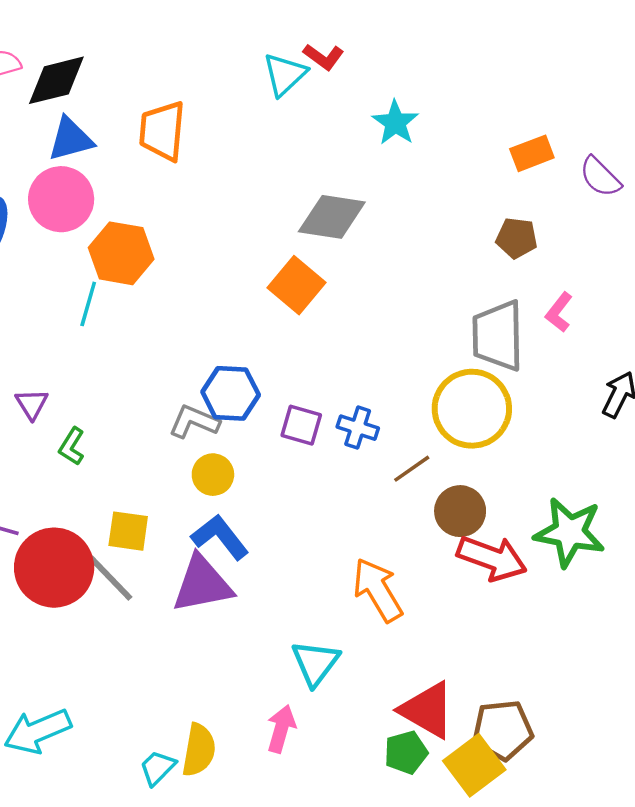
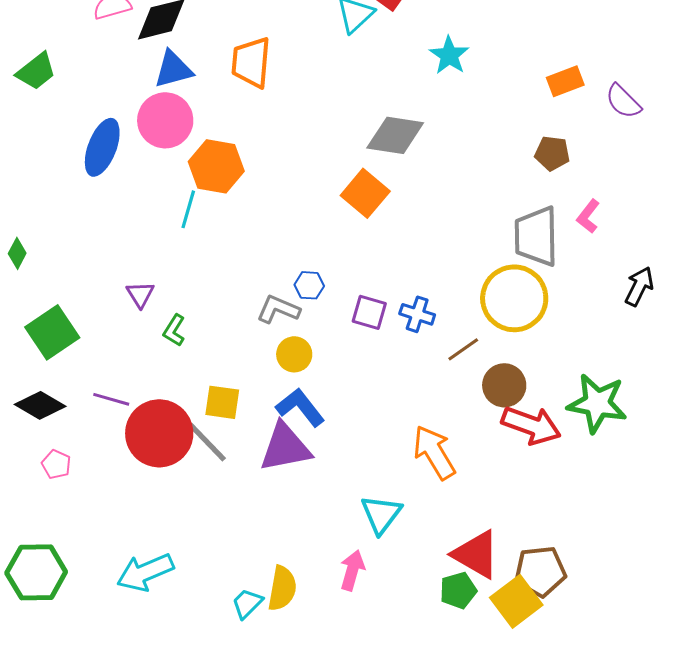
blue hexagon: (231, 393) -> (309, 285), size x0.6

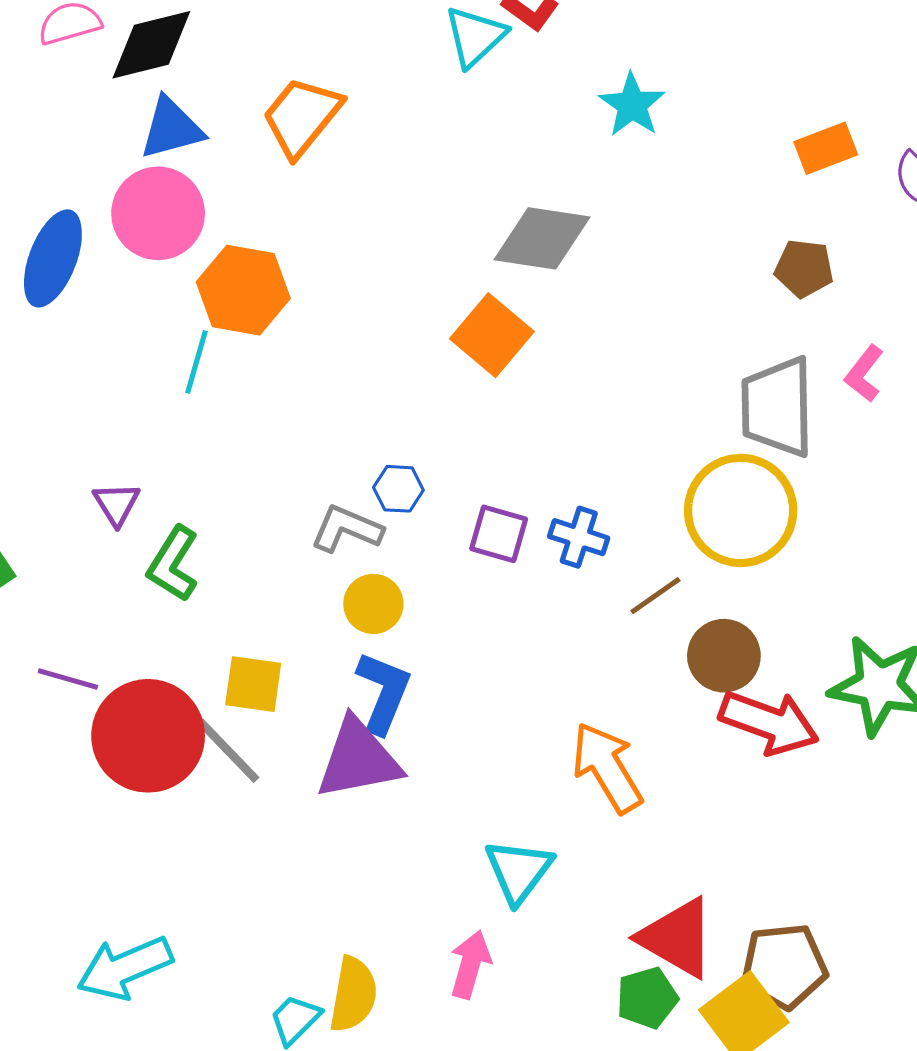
orange trapezoid: (251, 62) -> (302, 117), turned 34
green L-shape: (174, 330) -> (173, 564), size x1.4
blue L-shape: (300, 407) -> (383, 692), turned 60

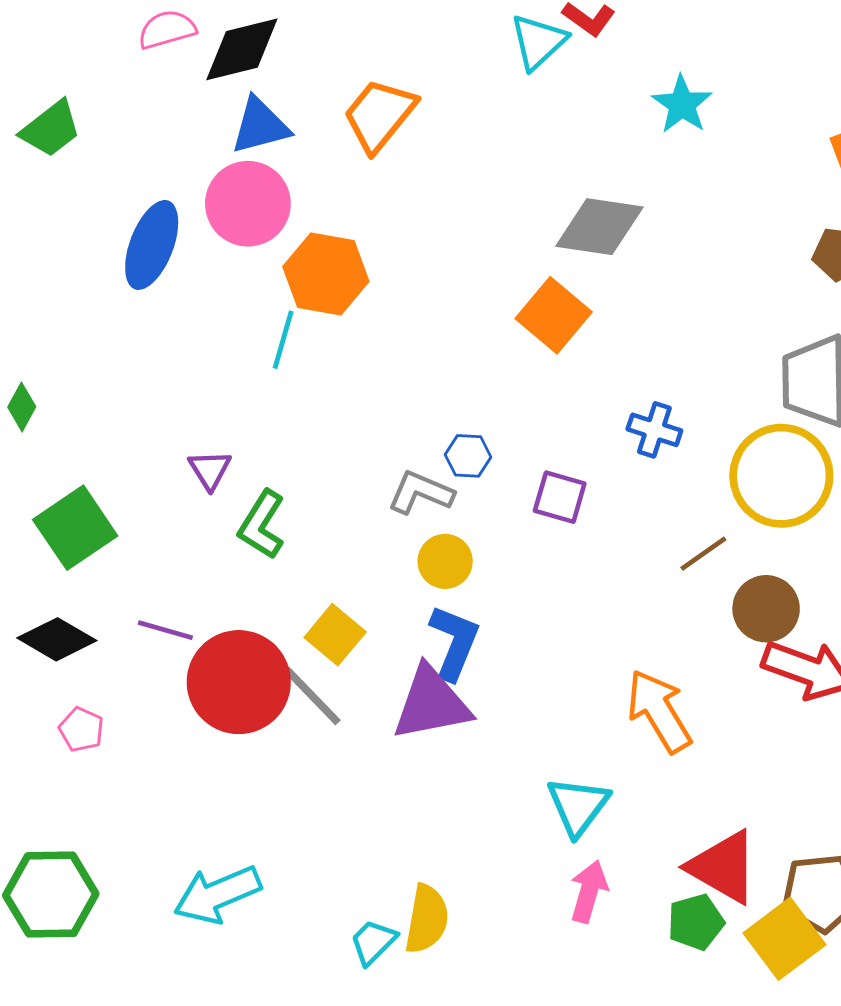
blue cross: (579, 537) -> (654, 430), moved
yellow square: (253, 684) -> (335, 635), turned 32
pink arrow: (470, 964) -> (589, 891), moved

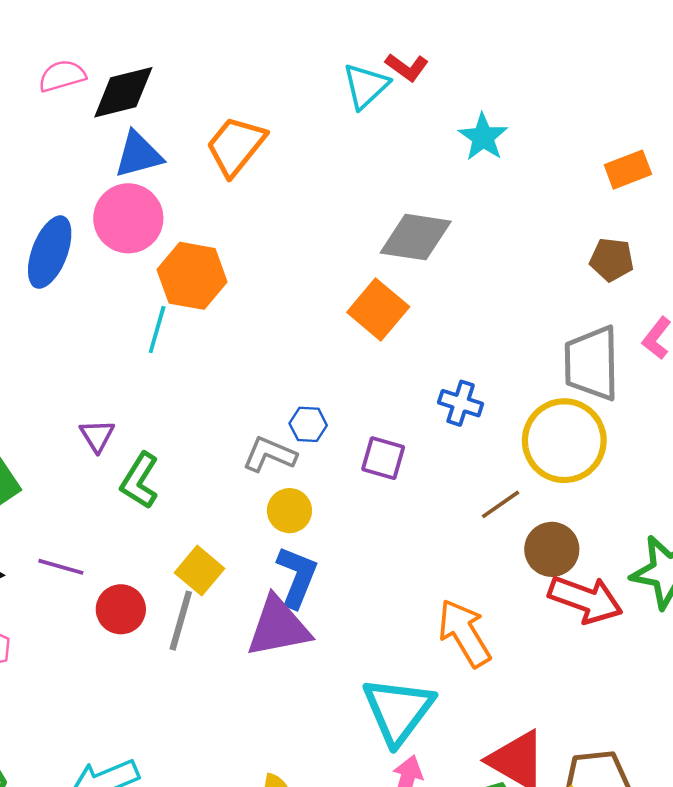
red circle: (239, 682) -> (121, 609), size x0.6
gray line: (312, 696) -> (181, 621), turned 60
cyan triangle: (578, 806) -> (398, 710), size x1.4

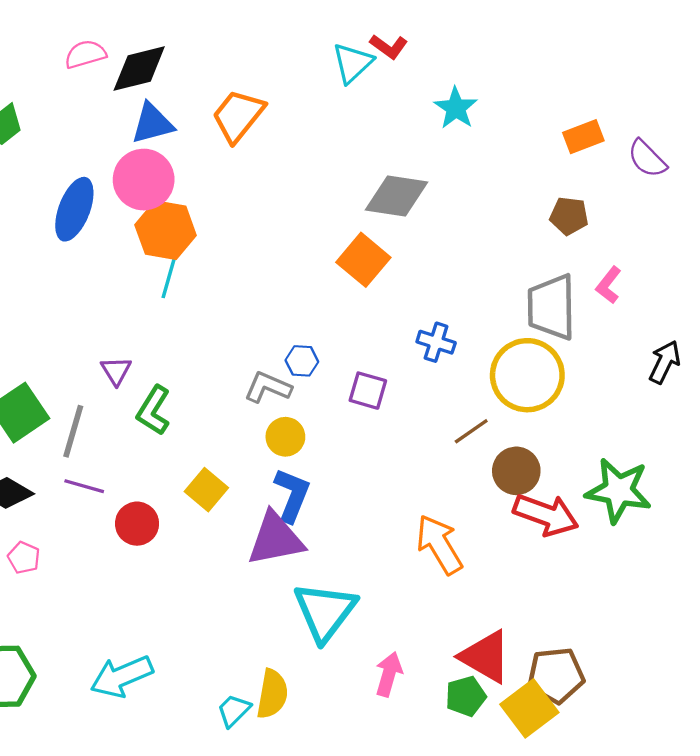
orange hexagon: (192, 276) -> (166, 230), moved
gray line: (181, 621) -> (73, 431), moved
cyan triangle: (398, 710) -> (325, 612), moved

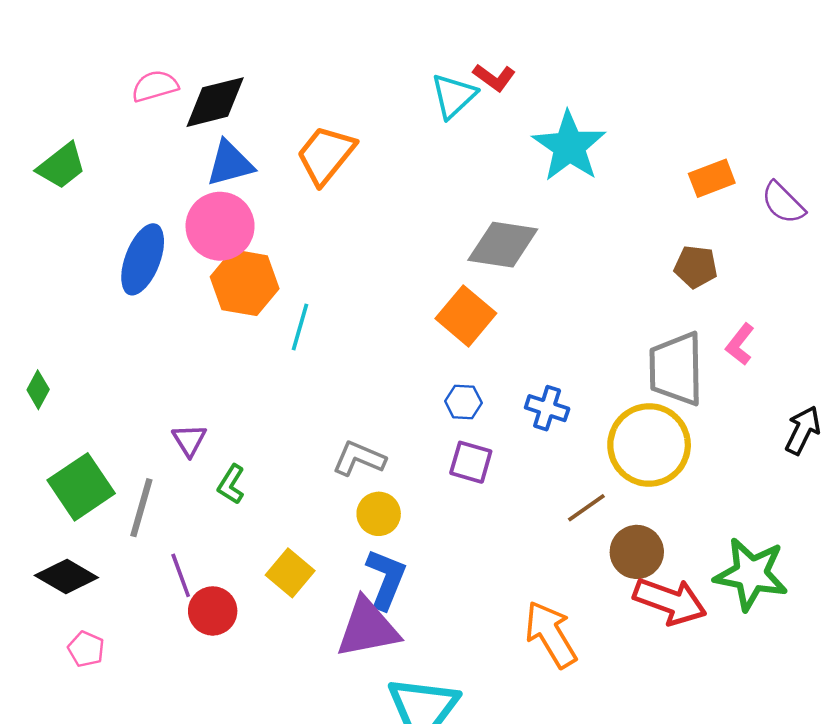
cyan star: (456, 108) -> (569, 146), size x1.5
cyan line: (169, 277) -> (300, 327), moved
blue hexagon: (302, 361) -> (463, 402), moved
green L-shape: (154, 410) -> (231, 484), size x0.7
purple line: (84, 486) -> (181, 575), moved, turned 54

